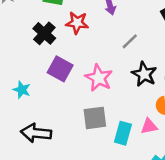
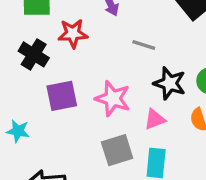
gray line: (130, 41) -> (144, 45), turned 72
purple square: (60, 69) -> (62, 96), turned -30
pink triangle: (149, 126) -> (155, 119), moved

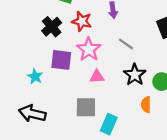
pink star: (113, 98) -> (89, 49), moved
pink triangle: (155, 119) -> (97, 76), moved
cyan star: (18, 131) -> (35, 77), moved

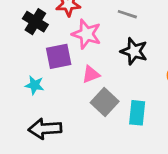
black star: (135, 75) -> (134, 51), moved
pink triangle: (97, 76) -> (91, 74), moved
gray square: (86, 107) -> (105, 102), turned -30

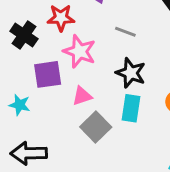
cyan rectangle: (137, 113) -> (131, 108), moved

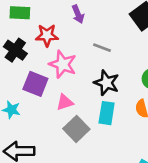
purple square: (48, 74) -> (35, 84), turned 30

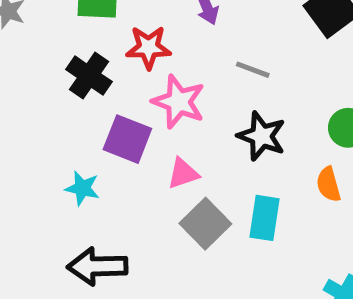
cyan rectangle: (107, 113) -> (264, 218), moved

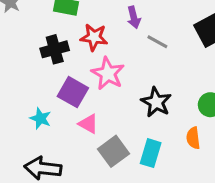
gray line: (253, 70) -> (157, 42), moved
black cross: (89, 76) -> (55, 49), turned 32
pink triangle: (183, 174) -> (88, 124), moved, turned 40

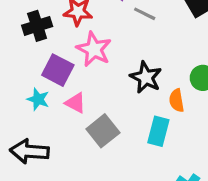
cyan star: (41, 118) -> (38, 99), moved
orange semicircle: (193, 138) -> (177, 100), moved
cyan rectangle: (151, 153) -> (158, 131), moved

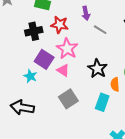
pink triangle: (75, 103) -> (63, 70), moved

